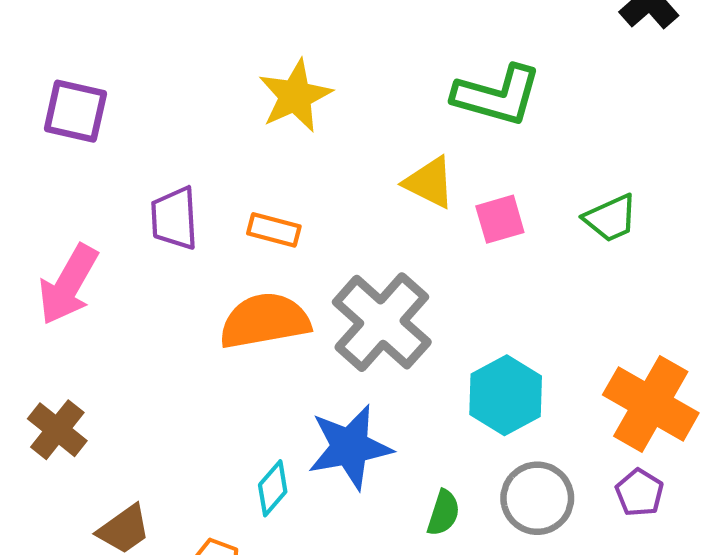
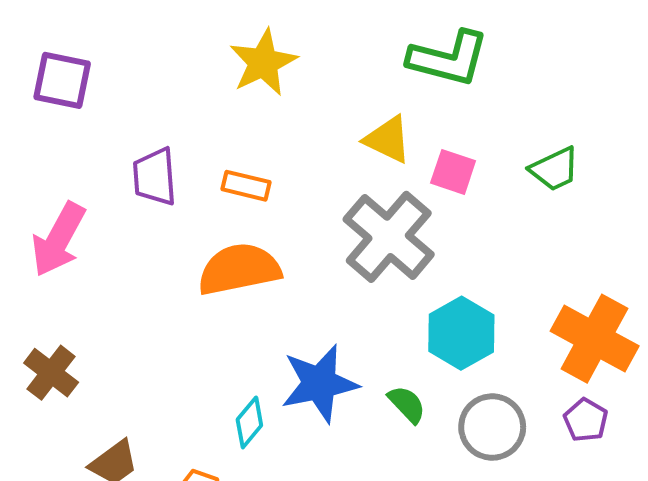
pink square: (500, 219) -> (453, 172), turned 36
gray cross: (382, 322) -> (389, 237), moved
green semicircle: (443, 513) -> (407, 404), moved, turned -60

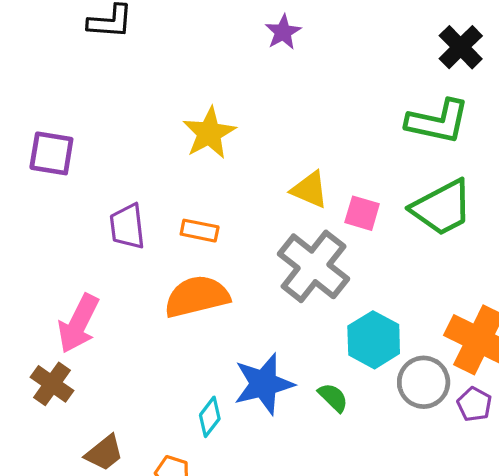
green L-shape: (448, 58) -> (438, 122), moved
green trapezoid: (555, 169) -> (442, 208), size x1.6
pink arrow: (58, 239) -> (78, 324), moved
gray circle: (492, 427) -> (424, 382), moved

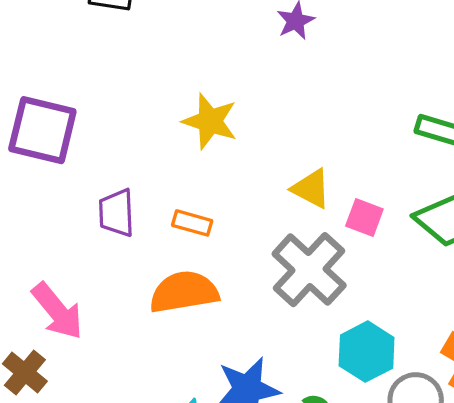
yellow star: (209, 133) -> (210, 121), turned -30
purple square: (51, 153) -> (42, 130), size x1.4
pink arrow: (78, 324) -> (57, 311), turned -70

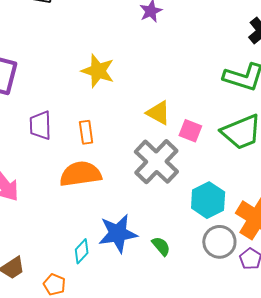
orange rectangle: (192, 223) -> (86, 132), turned 65
cyan hexagon: (367, 352) -> (208, 200), moved

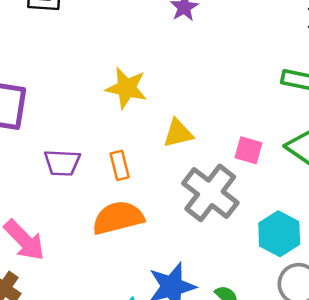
yellow triangle: (158, 113) -> (178, 133), moved, turned -36
purple trapezoid: (40, 125) -> (62, 163), turned -80

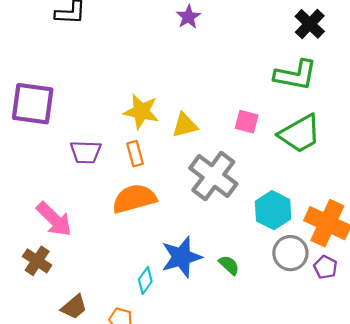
yellow star: (126, 88) -> (141, 112), moved
pink square: (248, 150) -> (247, 122), moved

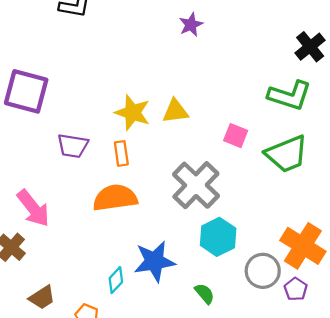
yellow triangle: (185, 125) -> (175, 111), moved
cyan hexagon: (273, 210) -> (218, 237), moved
green semicircle: (229, 265) -> (205, 294), moved

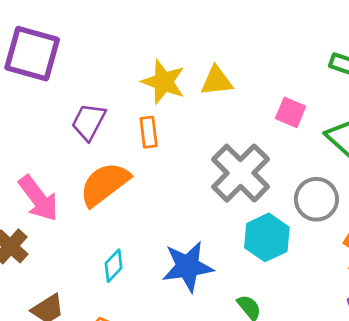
purple trapezoid: (73, 146) -> (89, 122), turned 108
orange semicircle: (115, 198) -> (105, 184), moved, turned -30
gray circle: (263, 271) -> (316, 199), moved
cyan diamond: (116, 280) -> (114, 266), moved

